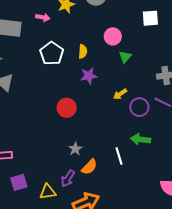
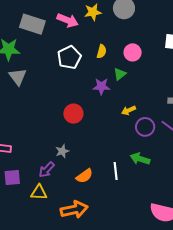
pink arrow: (43, 17) -> (68, 20), size x1.5
yellow semicircle: (83, 51) -> (102, 51), moved
green triangle: (125, 57) -> (120, 74), moved
gray star: (75, 149) -> (62, 151), moved
purple arrow: (68, 178) -> (47, 170), moved

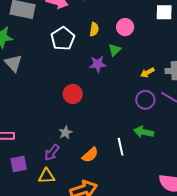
yellow arrow: (129, 110) -> (147, 73), moved

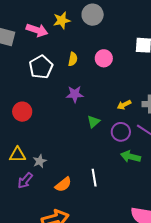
green triangle: (115, 50) -> (94, 122), moved
red circle: (73, 94) -> (22, 112), moved
green arrow: (144, 132) -> (131, 157), moved
yellow triangle: (47, 176) -> (17, 155), moved

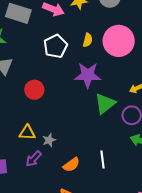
pink circle: (104, 58) -> (119, 41), size x1.8
purple star: (75, 94) -> (88, 75), size x1.5
green triangle: (94, 122) -> (105, 104), size x1.6

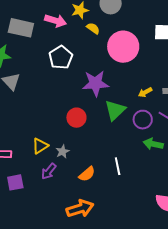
yellow semicircle: (88, 40) -> (93, 28), moved, turned -64
red circle: (34, 90) -> (76, 118), moved
yellow triangle: (27, 133) -> (40, 146), turned -30

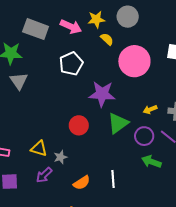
yellow triangle: (40, 146) -> (39, 149), turned 42

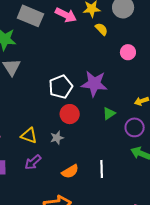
pink circle: (134, 61) -> (128, 52), size x0.5
white pentagon: (71, 64) -> (61, 87), moved
green triangle: (118, 123) -> (109, 113), size x0.6
gray star: (60, 157) -> (57, 138), moved

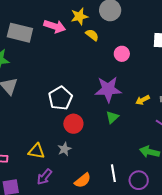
purple star: (94, 84) -> (108, 89), moved
purple circle: (135, 127) -> (139, 180), moved

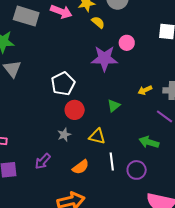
purple star: (108, 89) -> (104, 58), moved
yellow triangle: (36, 151) -> (97, 136), moved

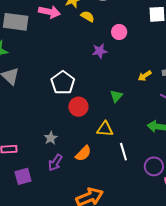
purple star: (104, 58) -> (100, 51), size x0.6
gray star: (64, 135) -> (51, 138), moved
orange semicircle: (81, 167) -> (83, 153), moved
purple circle: (137, 170) -> (154, 166), moved

